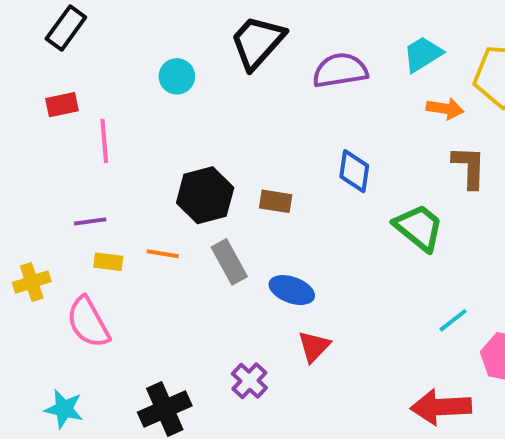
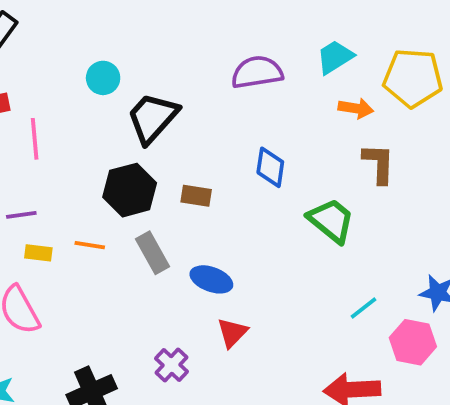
black trapezoid: (257, 42) -> (152, 118), moved

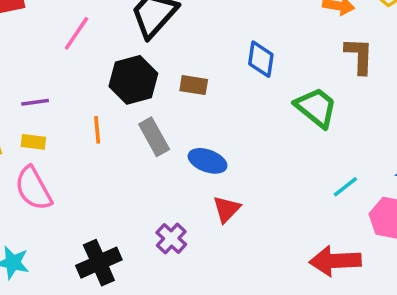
pink line: (35, 139) -> (76, 33), moved, turned 39
orange line: (90, 245) -> (97, 130), turned 76
yellow rectangle: (38, 253) -> (33, 142), moved

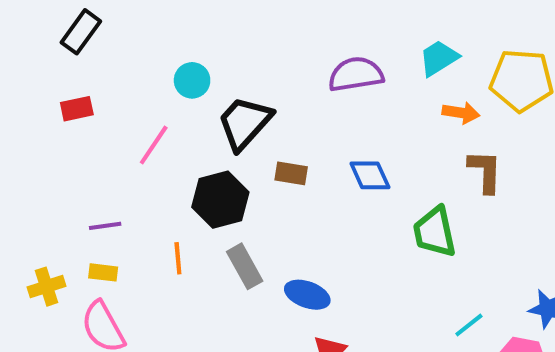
blue diamond: (261, 59) -> (370, 175), turned -33
brown rectangle: (194, 85) -> (291, 173), moved
green trapezoid: (316, 107) -> (435, 232), turned -141

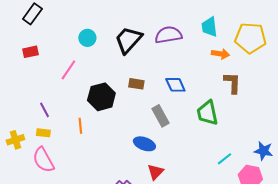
cyan trapezoid: (439, 58) -> (209, 27), turned -65
black trapezoid: (245, 123) -> (128, 40), moved
purple line: (105, 226) -> (44, 110), turned 70
gray rectangle: (245, 266) -> (160, 116), moved

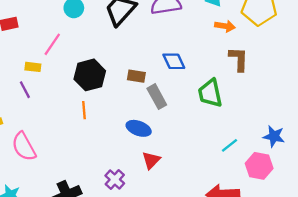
brown rectangle: (136, 84) -> (136, 76), moved
orange line: (80, 126) -> (84, 110), moved
yellow rectangle: (43, 133) -> (33, 67), moved

